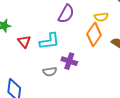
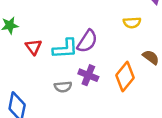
purple semicircle: (66, 14) -> (87, 41), moved
orange diamond: (94, 34) -> (125, 76), moved

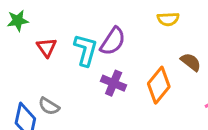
cyan L-shape: (65, 49) -> (86, 50), turned -72
gray semicircle: (63, 87) -> (49, 106), moved, turned 36

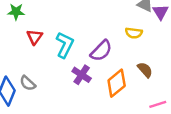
purple semicircle: (113, 41) -> (101, 51), moved

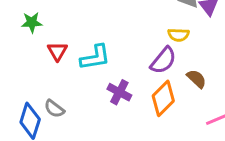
cyan L-shape: (65, 45) -> (95, 57), turned 60
purple semicircle: (101, 51) -> (163, 60), moved

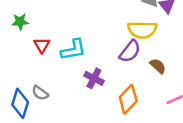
yellow semicircle: (178, 35) -> (142, 30), size x1.6
orange diamond: (163, 98) -> (128, 99), moved

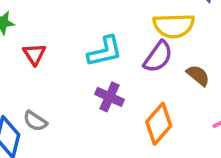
cyan L-shape: (73, 50) -> (105, 51), moved

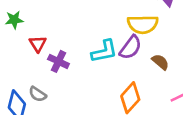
cyan L-shape: (105, 51) -> (104, 51), moved
purple cross: (109, 97) -> (58, 61), moved

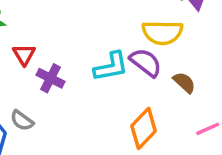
purple semicircle: (131, 47) -> (146, 62), turned -90

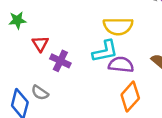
yellow semicircle: (162, 33) -> (118, 26), moved
purple semicircle: (146, 62) -> (121, 65), moved, turned -30

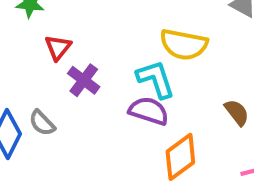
cyan L-shape: (105, 51) -> (156, 79), turned -108
purple semicircle: (121, 65) -> (149, 111), moved

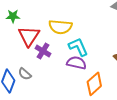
yellow semicircle: (184, 45) -> (60, 27), moved
red triangle: (58, 47) -> (29, 36), size x1.6

